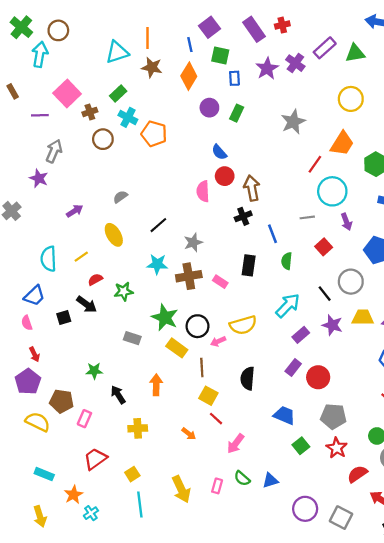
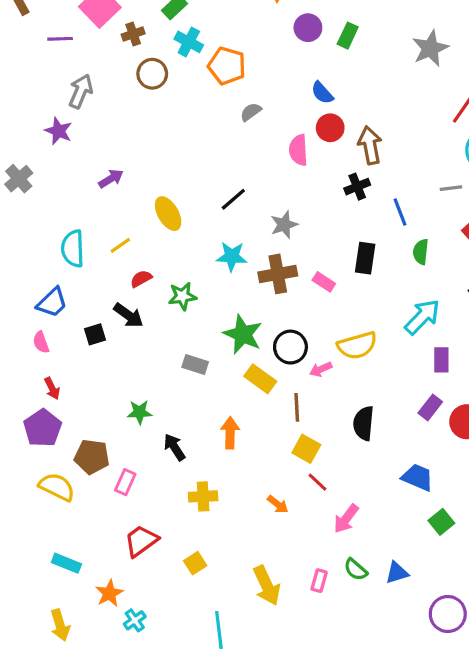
gray semicircle: (120, 197) -> (251, 112), moved
purple rectangle: (301, 335) -> (441, 360), turned -49
cyan line: (140, 504) -> (219, 630), moved

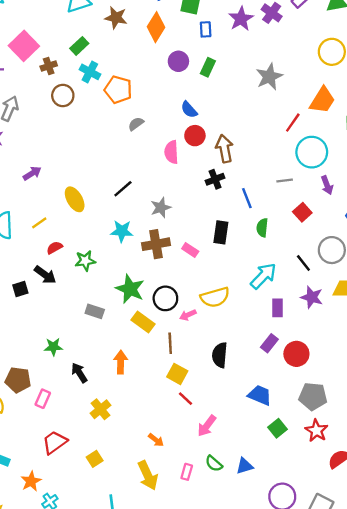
yellow cross: (203, 496) -> (101, 409), turned -36
orange arrow: (278, 504) -> (156, 440), moved

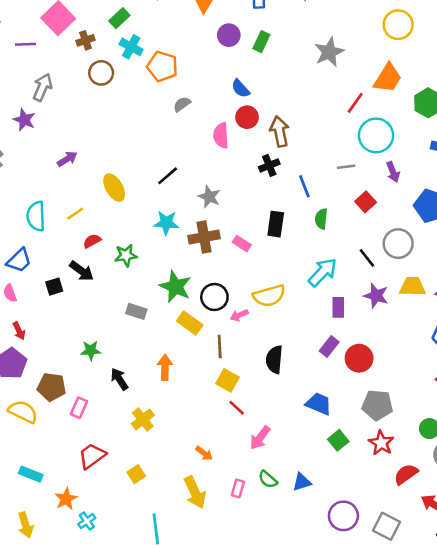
gray star: (161, 208) -> (209, 197), turned -30

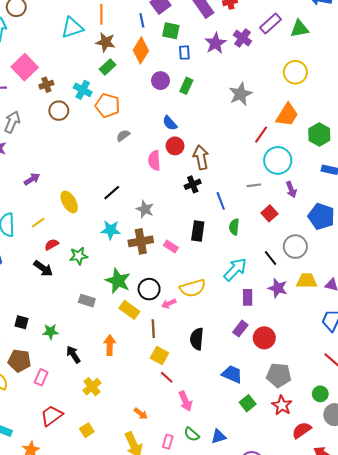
green rectangle: (119, 18) -> (108, 67), moved
black square: (54, 287) -> (21, 322), moved, turned 32
pink arrow: (260, 438) -> (185, 401), turned -60

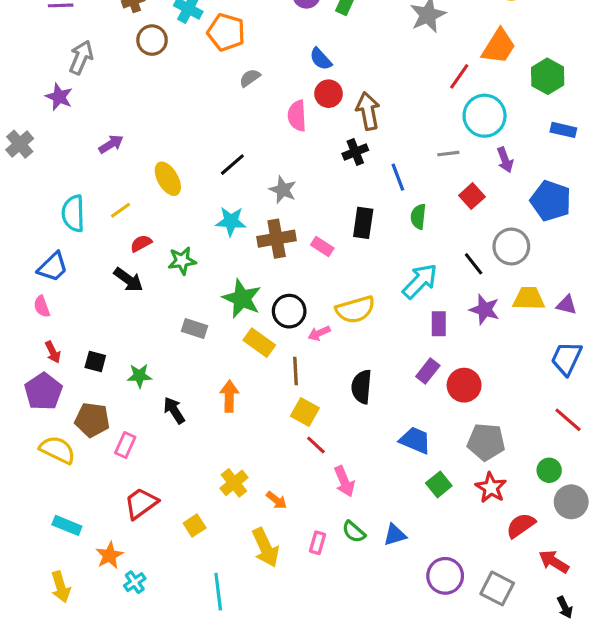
yellow cross: (92, 387) -> (234, 483), moved

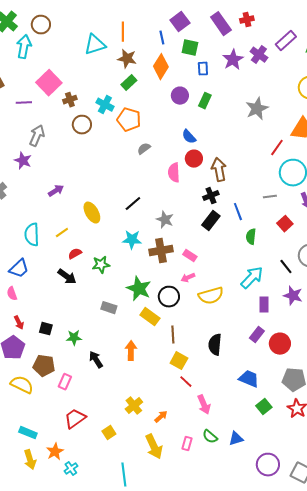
black rectangle: (363, 223) -> (211, 221), moved, turned 30
pink arrow: (319, 333) -> (188, 278), moved
orange arrow: (277, 500) -> (161, 417), turned -80
yellow arrow: (61, 587) -> (30, 460), moved

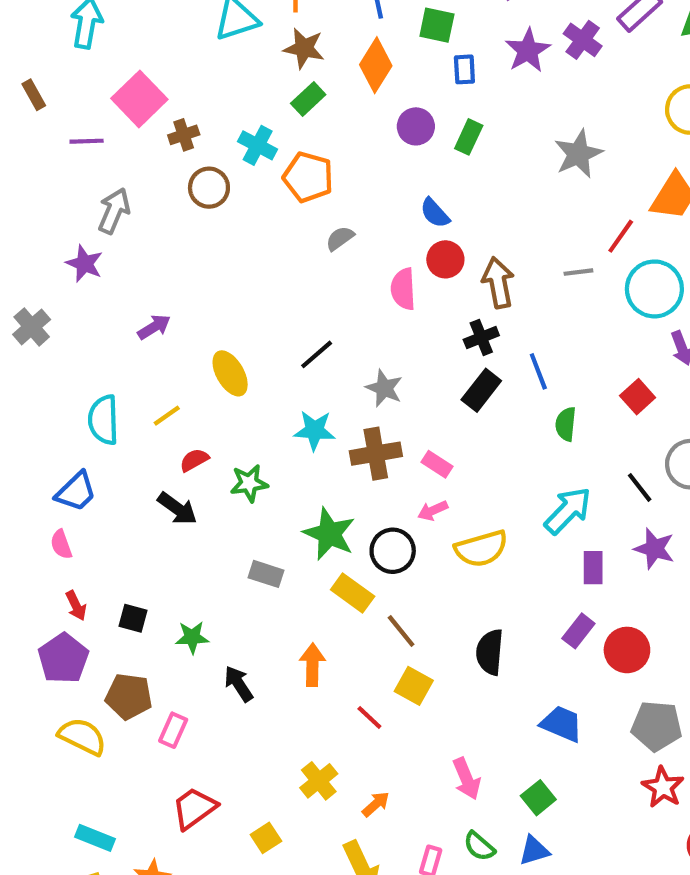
gray line: (270, 197) -> (578, 272), moved
brown line: (173, 335) -> (401, 631), turned -36
red line: (186, 382) -> (369, 718), moved
green square: (264, 407) -> (538, 798), moved

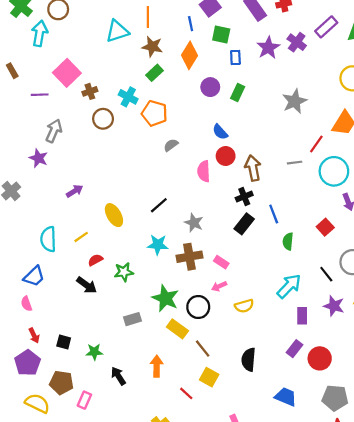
yellow semicircle: (481, 549) -> (244, 306), size x0.7
gray rectangle: (266, 574) -> (133, 319), turned -35

